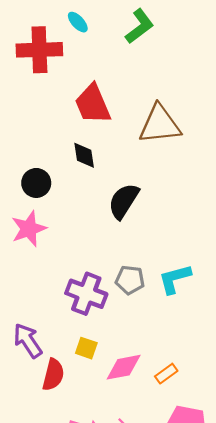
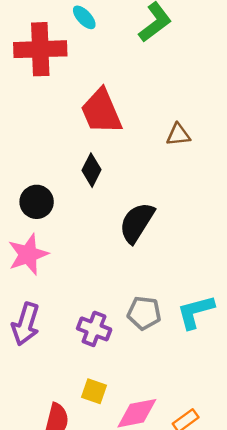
brown triangle: (160, 124) -> (178, 135), size x0.5
black diamond: (84, 155) -> (92, 170), turned 36
purple cross: (86, 294) -> (94, 329), size x0.7
purple arrow: (28, 341) -> (26, 324), moved, turned -129

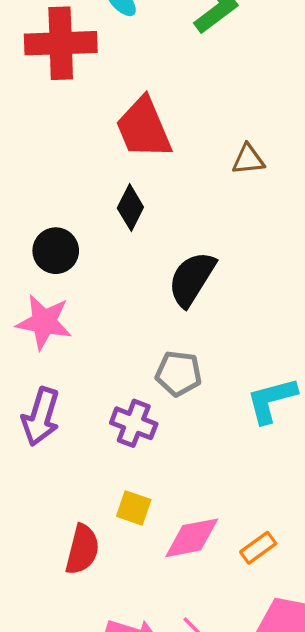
pink star: (28, 254) -> (44, 322), turned 30
gray pentagon: (144, 313) -> (179, 374), moved

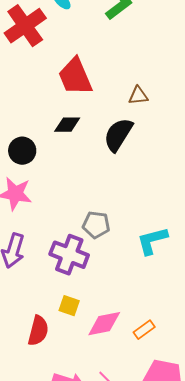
red cross: (61, 43) -> (25, 26), turned -33
black diamond: (130, 208) -> (67, 125), turned 64
black semicircle: (192, 279) -> (118, 135), moved
purple cross: (134, 423) -> (69, 255), size x1.4

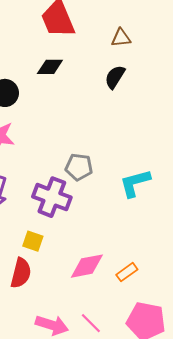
black semicircle: (118, 135) -> (115, 77), moved, size x0.7
yellow square: (69, 306) -> (33, 241), moved

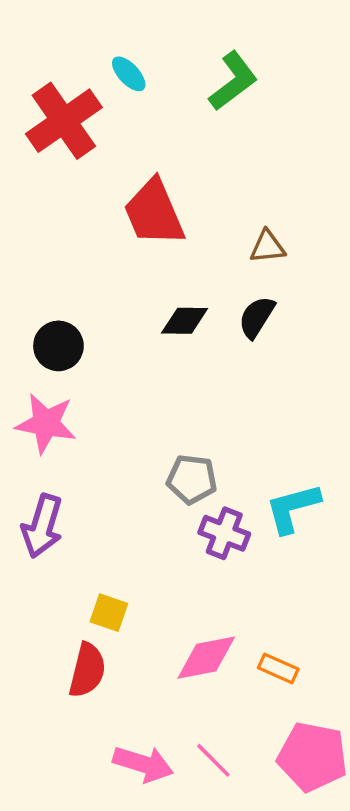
black diamond: (50, 67) -> (185, 321), moved
purple cross: (52, 197) -> (224, 533), moved, size x0.7
orange rectangle: (127, 272) -> (278, 668), turned 60

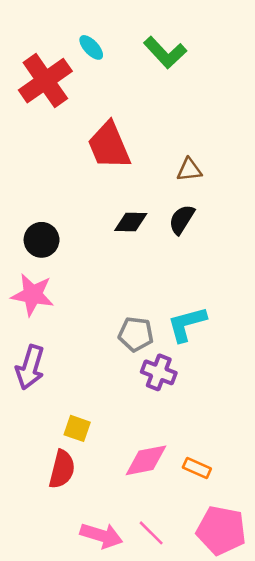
green L-shape: (233, 81) -> (165, 53), turned 84
cyan L-shape: (293, 508) -> (187, 324), moved

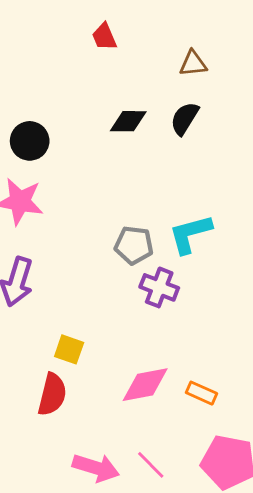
red trapezoid: (109, 146) -> (104, 37), size x0.5

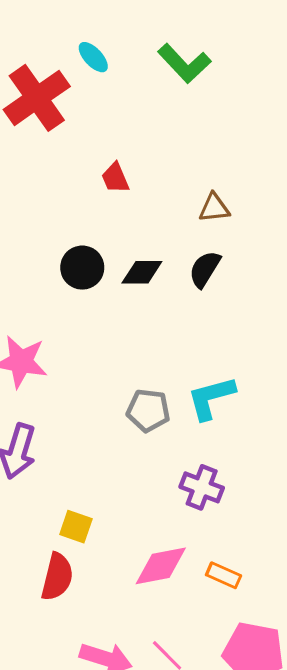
black circle: (30, 141) -> (82, 268), moved
purple cross: (159, 287) -> (202, 487), moved

